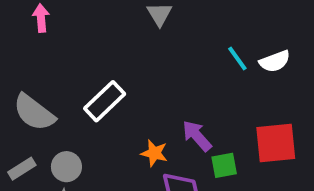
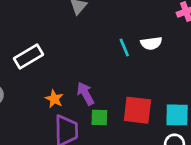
white semicircle: (275, 61) -> (151, 43), moved

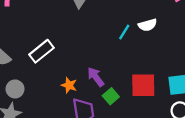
cyan line: (124, 48) -> (124, 32), turned 63
green square: (99, 118) -> (111, 96), turned -35

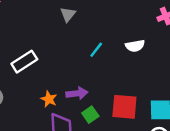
cyan line: (124, 32) -> (96, 50), moved
purple arrow: (96, 77) -> (77, 93), turned 114

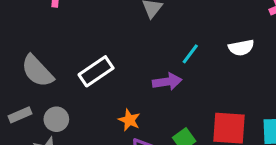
purple arrow: (77, 93) -> (167, 82), moved

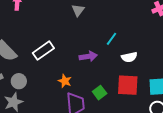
white semicircle: (241, 48) -> (129, 57), moved
cyan line: (190, 54) -> (112, 39), moved

